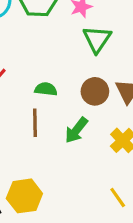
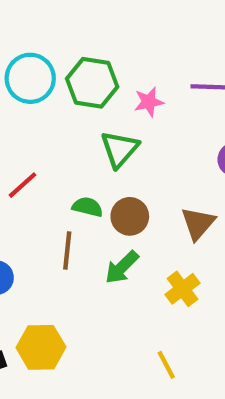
green triangle: (97, 39) -> (120, 149), moved
brown circle: (95, 91) -> (130, 216), moved

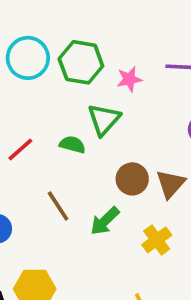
green semicircle: (88, 207) -> (72, 145), moved
brown circle: (130, 216) -> (132, 179), moved
brown line: (67, 251) -> (58, 206), turned -40

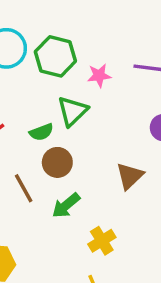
green semicircle: (72, 145) -> (41, 132), turned 140
brown circle: (132, 179) -> (57, 162), moved
yellow cross: (157, 240) -> (102, 241), moved

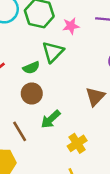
brown circle: (57, 162) -> (32, 94), moved
brown line: (24, 188) -> (20, 131), moved

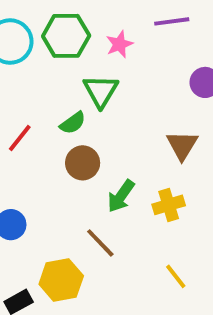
brown line: (20, 131) -> (100, 243), moved
yellow cross: (77, 143) -> (169, 205), moved, turned 30

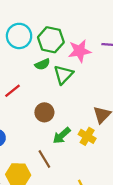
pink star: (119, 44) -> (80, 51), size x1.5
green semicircle: (73, 123) -> (42, 64), moved
yellow cross: (169, 205) -> (87, 136), moved, turned 35

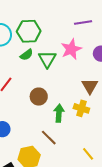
pink star: (80, 51) -> (71, 49), moved
green arrow: (62, 136) -> (59, 113), turned 150

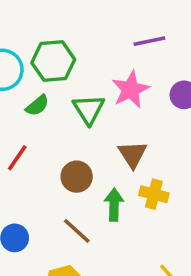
green semicircle: (27, 55) -> (37, 105), moved
brown triangle: (90, 86) -> (133, 154), moved
brown line: (49, 138) -> (77, 231), moved

